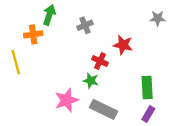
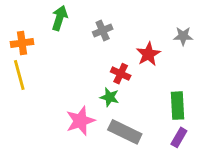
gray star: (158, 18) -> (183, 36), moved
orange cross: (33, 34) -> (22, 43), moved
red star: (123, 45) -> (148, 54), turned 30

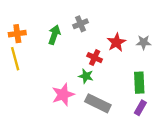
green arrow: (60, 18) -> (54, 35), moved
gray star: (183, 36) -> (144, 42), moved

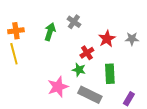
gray cross: (80, 24) -> (74, 22), turned -32
red cross: (95, 58) -> (87, 53), turned 32
green rectangle: (139, 83) -> (110, 74), moved

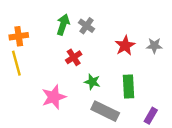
green arrow: (50, 32) -> (63, 25), moved
red cross: (87, 53) -> (74, 57), moved
pink star: (58, 87) -> (54, 97), moved

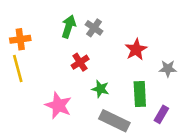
gray star: (154, 46) -> (168, 69), moved
pink star: (54, 97) -> (58, 105), turned -30
purple rectangle: (151, 116) -> (161, 114), moved

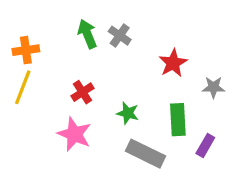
green arrow: (69, 27) -> (87, 34), turned -40
red cross: (80, 62) -> (82, 92), moved
yellow line: (18, 69) -> (23, 87), turned 36

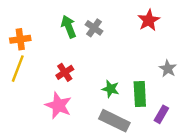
red star: (173, 63) -> (149, 20), moved
gray star: (213, 87) -> (168, 69), turned 30
green star: (128, 113) -> (111, 89), moved

